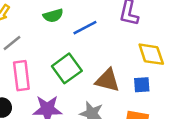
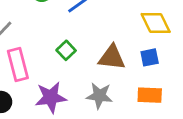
green square: (67, 68) -> (66, 50), size x0.6

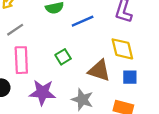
yellow diamond: (156, 23) -> (122, 49), moved

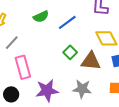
green square: (63, 57) -> (70, 52), moved

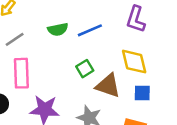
green semicircle: (41, 17) -> (58, 29), moved

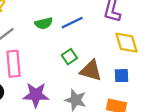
yellow diamond: (134, 62) -> (126, 43), moved

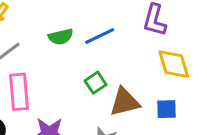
brown triangle: (91, 71) -> (125, 102), turned -30

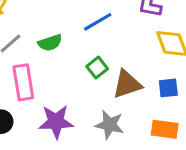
green semicircle: (61, 37) -> (50, 43), moved

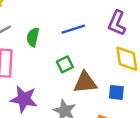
green semicircle: (50, 43) -> (33, 37), turned 108

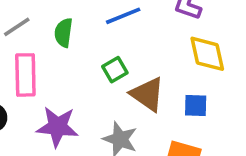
brown triangle: (85, 82) -> (147, 94), turned 45

